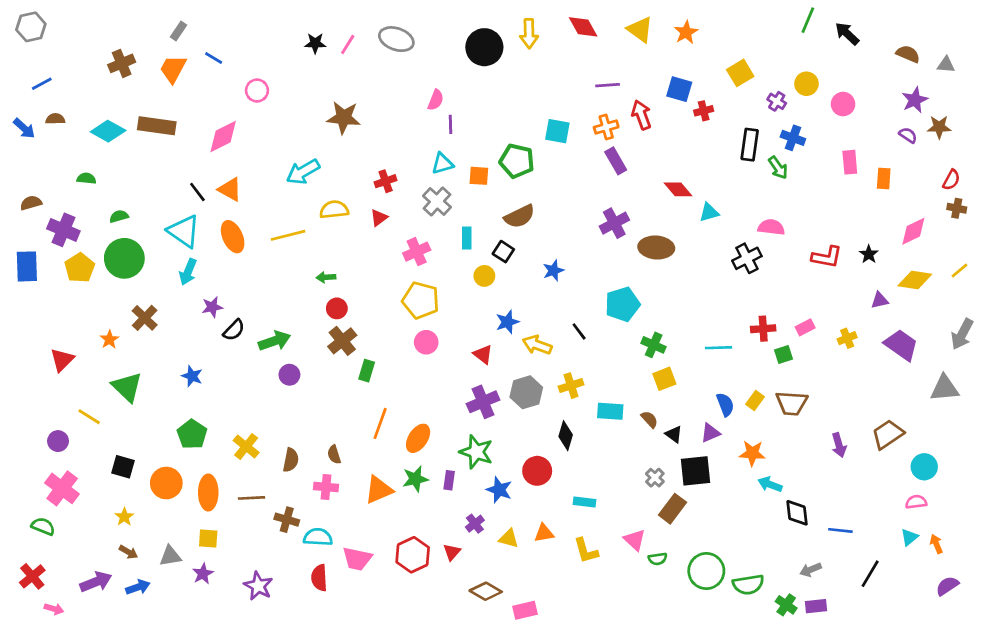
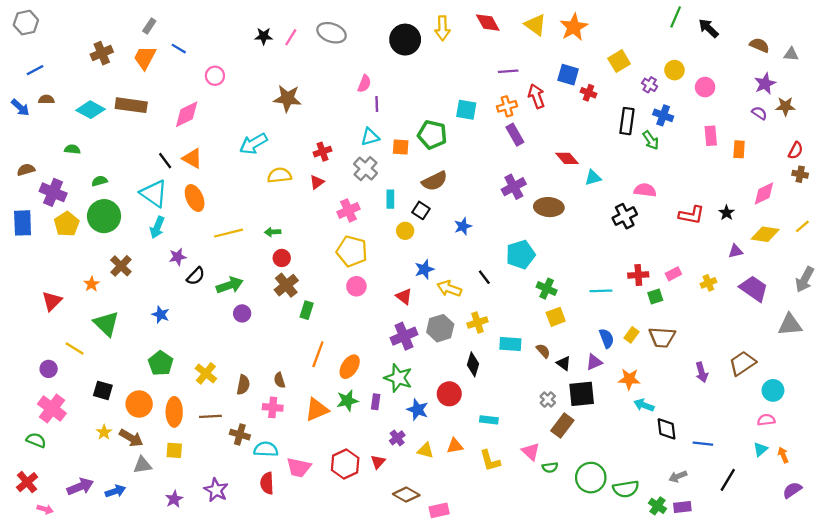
orange star: (686, 32) -> (574, 27), size x1.4
red cross: (704, 111) -> (588, 93), turned 35
yellow line: (288, 235) -> (229, 233), moved
brown arrow: (128, 552) -> (131, 438), moved, size x1.5
purple star: (203, 574) -> (174, 499), moved

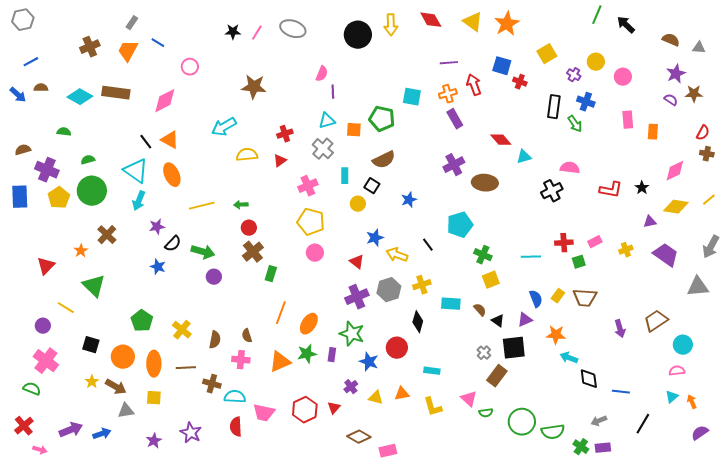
green arrow: (230, 285) -> (203, 252), turned 35
blue star: (161, 315) -> (158, 267), moved

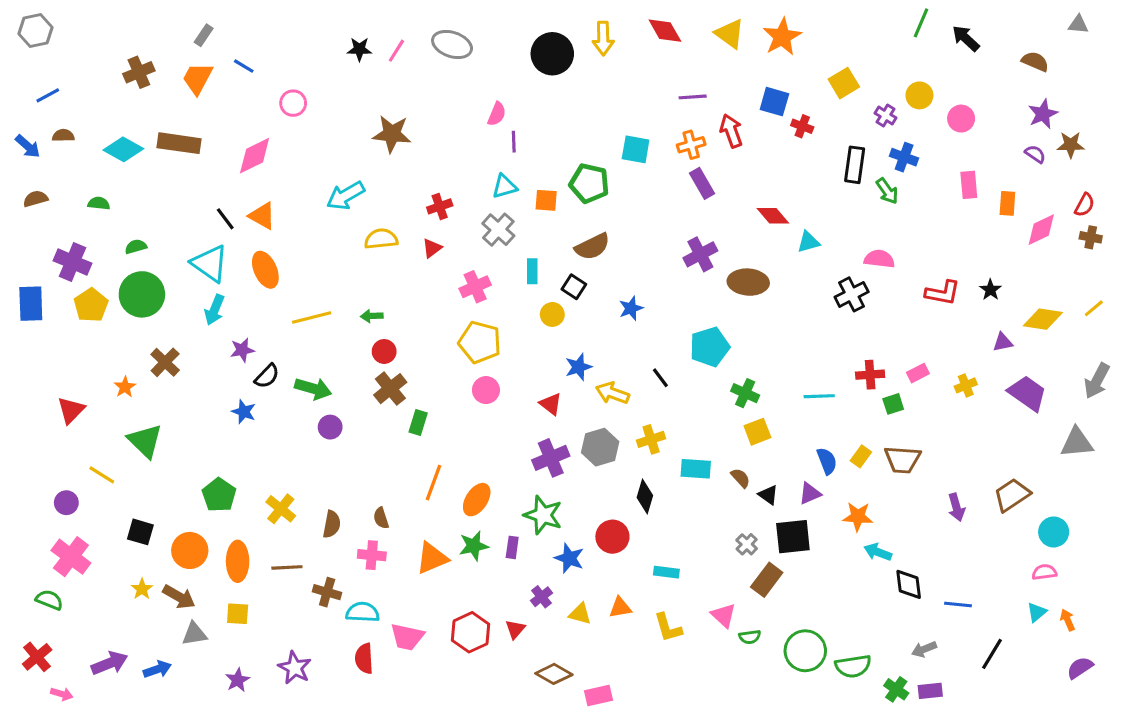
gray triangle: (699, 48) -> (1078, 24), moved
brown semicircle: (23, 150) -> (35, 199), moved
pink diamond: (675, 171) -> (1041, 230), moved

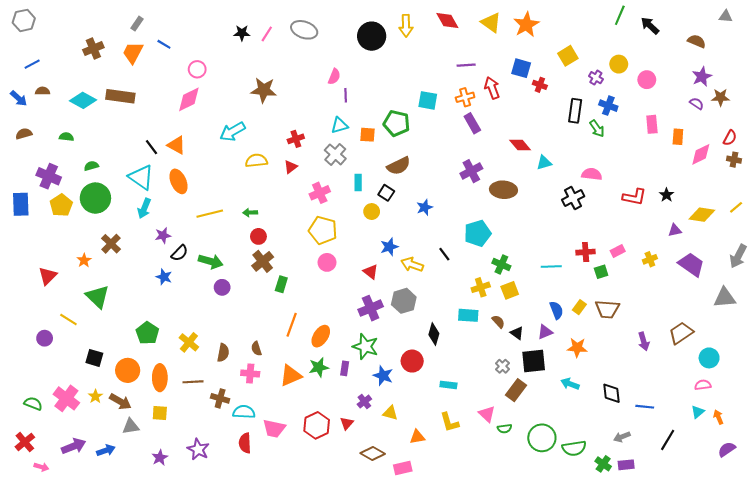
pink diamond: (255, 156) -> (189, 99), moved
yellow cross: (651, 439) -> (481, 287), moved
cyan arrow: (878, 552) -> (570, 384), moved
pink cross: (71, 557) -> (66, 398), moved
orange triangle: (620, 608) -> (417, 437), moved

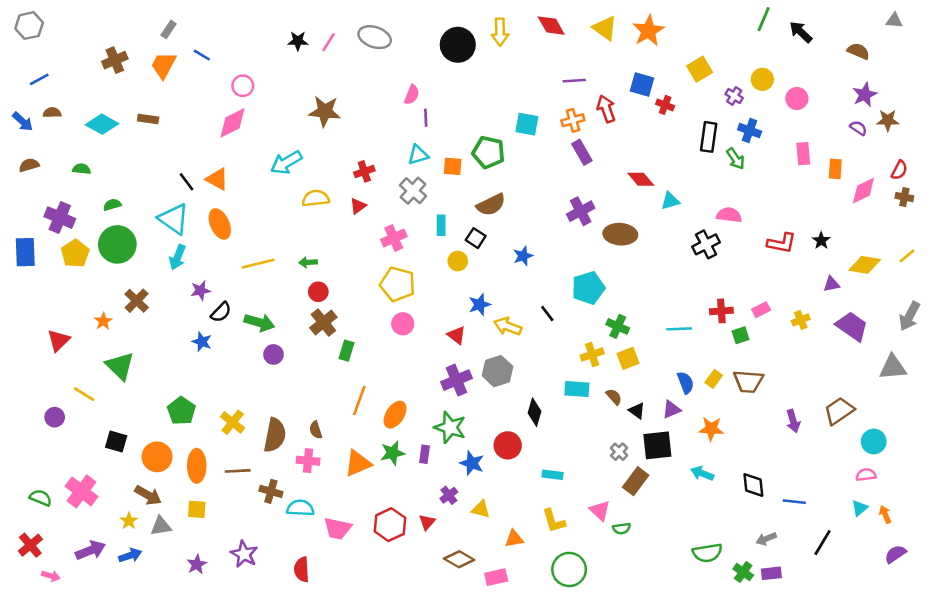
brown rectangle: (120, 96) -> (148, 119), size x0.6
brown semicircle: (223, 353) -> (275, 435), size x1.5
yellow star: (95, 396) -> (129, 521), moved
green circle: (542, 438) -> (569, 569), moved
red semicircle: (245, 443) -> (302, 569), moved

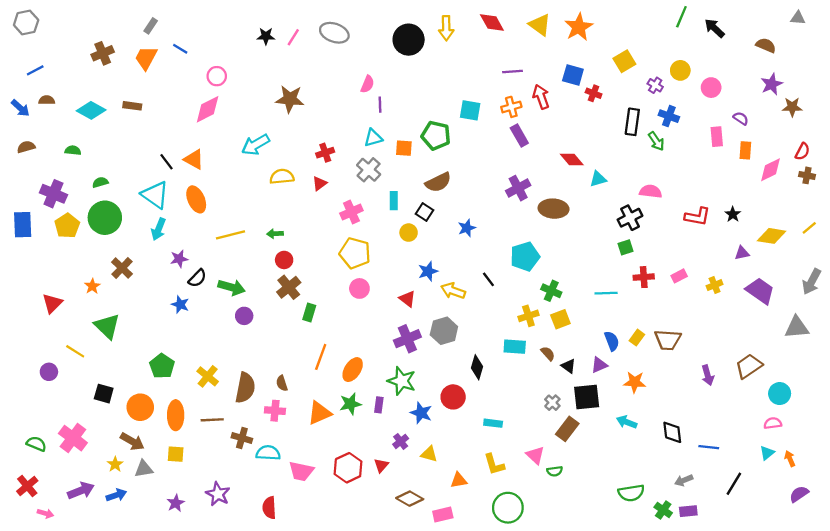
purple semicircle: (858, 128) -> (741, 118), moved
green square: (741, 335) -> (625, 247), moved

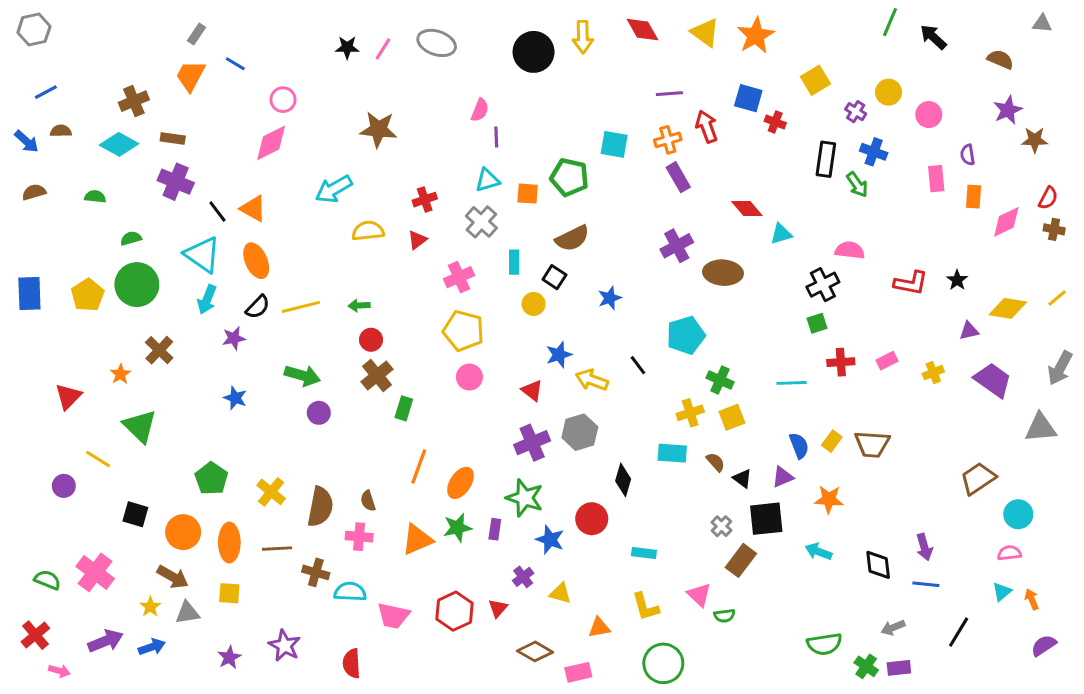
brown cross: (103, 53) -> (134, 101), moved
purple semicircle: (741, 118) -> (968, 155), turned -133
purple cross: (53, 194) -> (176, 182), moved
black semicircle: (197, 278) -> (258, 307), moved
purple arrow: (708, 375) -> (924, 547), moved

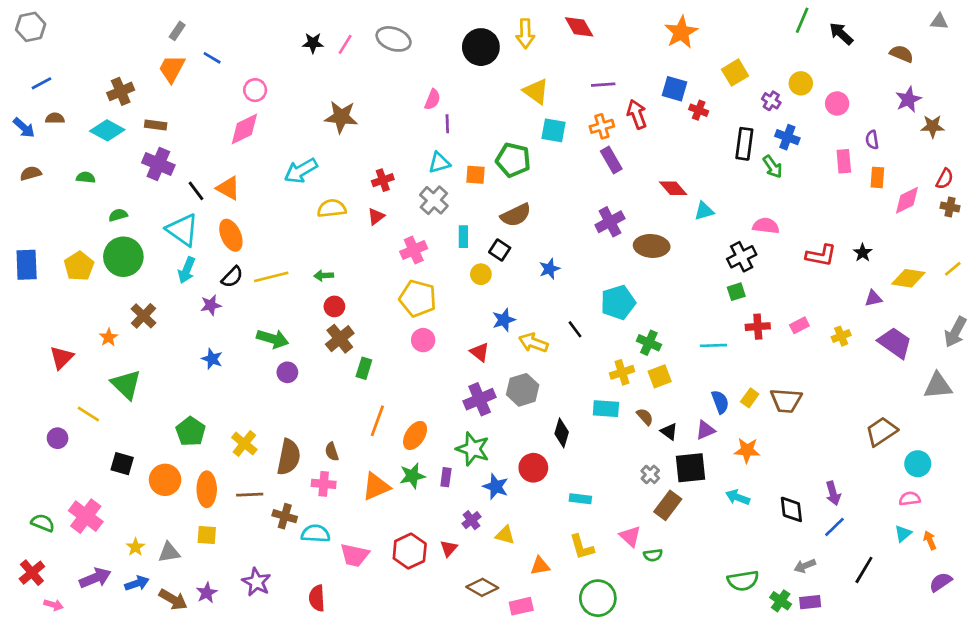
yellow triangle: (705, 33) -> (536, 91), moved
brown arrow: (173, 577) -> (173, 599), moved
blue line: (926, 584) -> (834, 527), turned -50

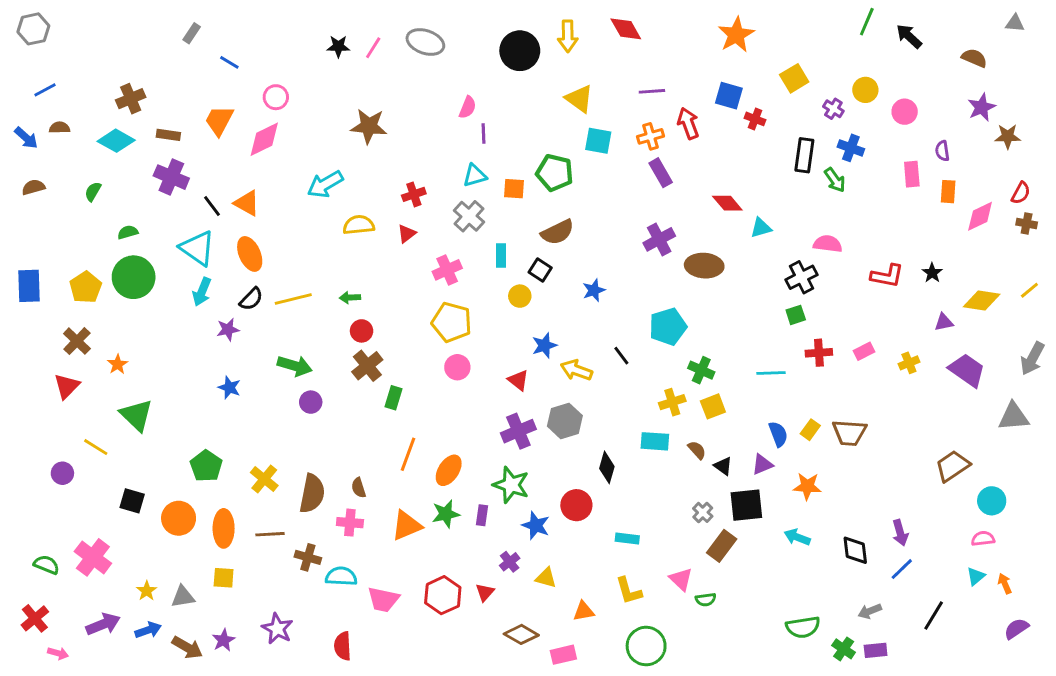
orange trapezoid: (172, 69) -> (219, 120), moved
green semicircle: (86, 177) -> (93, 192), turned -66
brown cross: (144, 316) -> (77, 341), moved

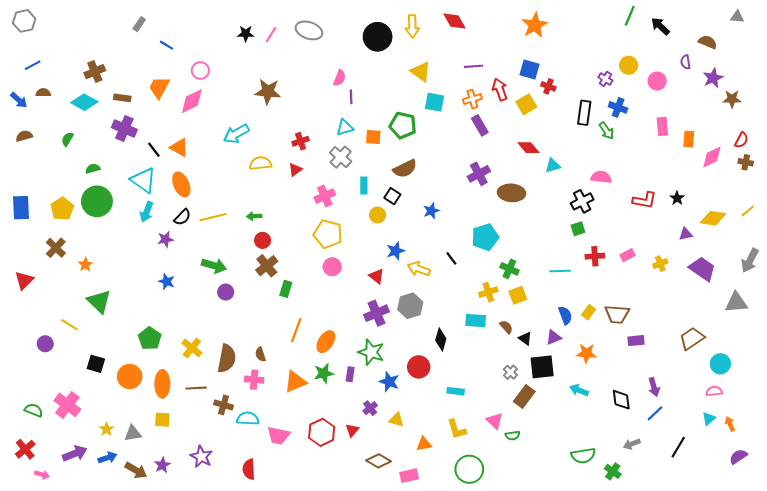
yellow square: (794, 78) -> (526, 104), moved
purple semicircle: (942, 151) -> (686, 62), moved
red triangle: (67, 386) -> (24, 280), moved
purple rectangle: (876, 650) -> (636, 341), moved

